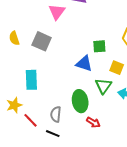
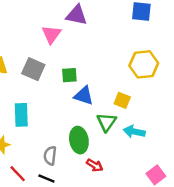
green square: (99, 46) -> (69, 75), moved
red line: (30, 120) -> (18, 174), moved

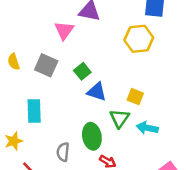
yellow hexagon: (144, 64) -> (139, 39), moved
green square: (69, 75) -> (82, 71), turned -35

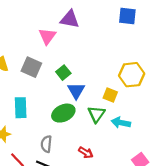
yellow hexagon: (139, 39) -> (132, 75), moved
blue triangle: (97, 92) -> (76, 91), turned 42
green ellipse: (92, 136) -> (63, 113), moved, turned 75

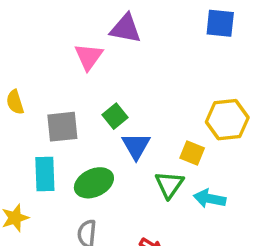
gray square: (31, 67) -> (62, 127), moved, turned -30
green ellipse: (63, 113) -> (94, 183), moved

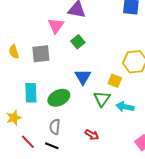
green square: (115, 116) -> (78, 42), moved
gray square: (62, 127) -> (41, 54), moved

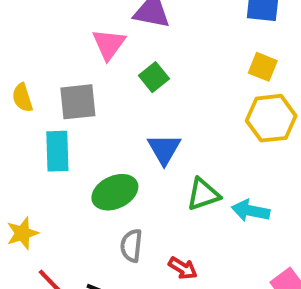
yellow square: (115, 81) -> (263, 67), moved
cyan rectangle: (31, 93) -> (57, 151), moved
green triangle: (102, 99) -> (203, 194), turned 36
gray semicircle: (55, 127) -> (131, 246), moved

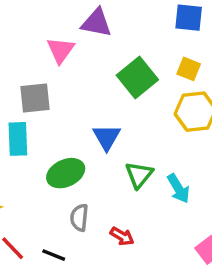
green square: (154, 77) -> (137, 77), moved, size x1.6
green triangle: (203, 194) -> (139, 175), turned -32
cyan arrow: (250, 211) -> (178, 188), turned -132

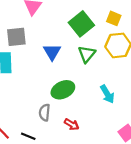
blue triangle: (107, 137) -> (52, 52), moved
green ellipse: (66, 173) -> (63, 90), moved
green triangle: (139, 175) -> (87, 54), moved

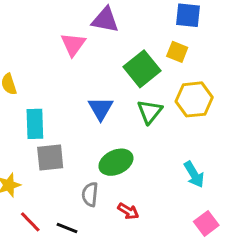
yellow square: (114, 18) -> (177, 52), moved
gray square: (16, 37) -> (50, 158), moved
cyan arrow: (107, 94) -> (194, 174), moved

